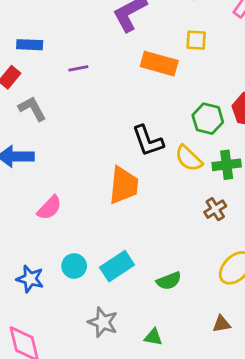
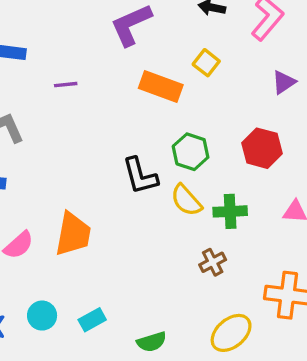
yellow square: (196, 40) -> (206, 63), turned 30
green hexagon: (208, 119) -> (191, 152), moved
orange trapezoid: (124, 185) -> (73, 234), moved
cyan rectangle: (117, 266) -> (92, 320), size x0.7

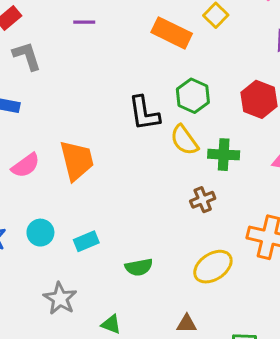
orange trapezoid: (73, 234) -> (77, 160), turned -30

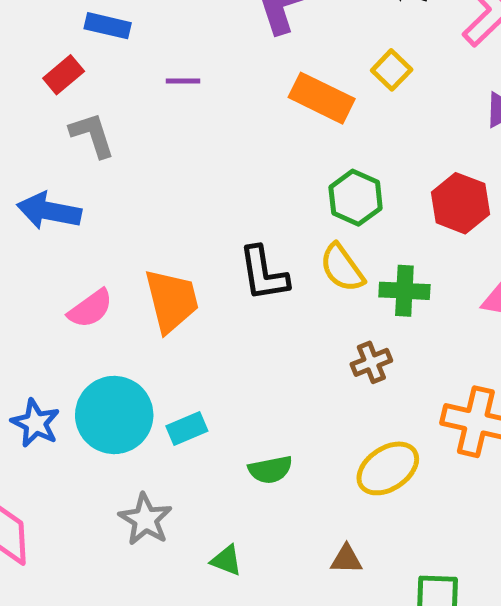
black L-shape: (144, 113) -> (263, 274), moved
cyan circle: (40, 233) -> (114, 415), size x1.8

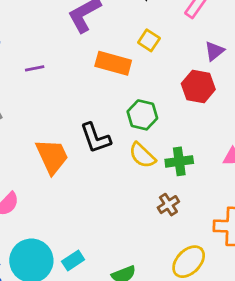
red hexagon: (460, 203) -> (198, 87), moved
black L-shape: (263, 274) -> (95, 138), moved
orange trapezoid: (172, 301) -> (52, 156), moved

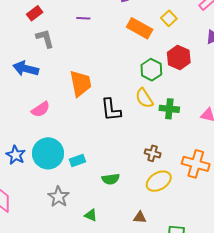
red hexagon: (198, 87) -> (179, 58), moved
black L-shape: (95, 138) -> (111, 110), moved
brown cross: (168, 205) -> (153, 153), moved, turned 35

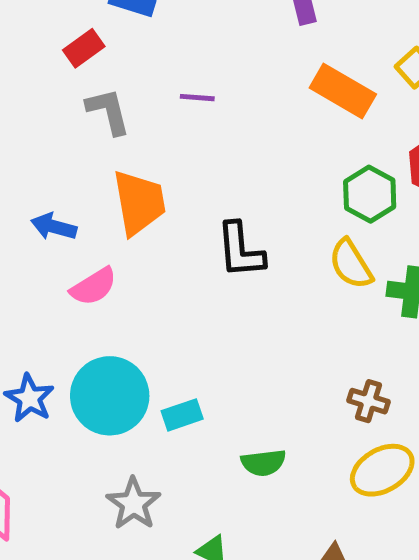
purple line: (83, 18) -> (197, 98), moved
blue arrow: (26, 69) -> (54, 227), moved, size x0.7
orange trapezoid: (80, 83) -> (139, 202), moved
black L-shape: (111, 110) -> (240, 250), moved

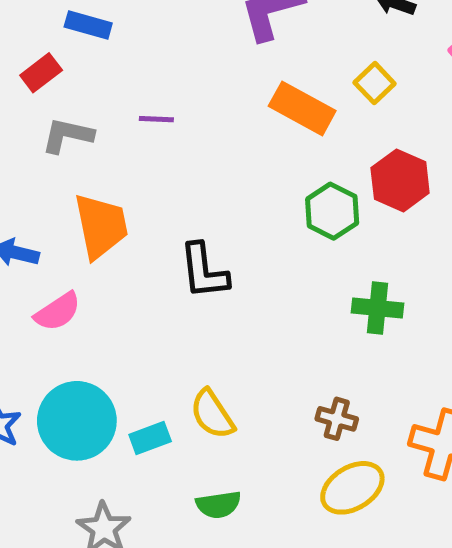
gray L-shape: (108, 111) -> (67, 135), turned -62
yellow semicircle: (351, 264) -> (212, 414), moved
green semicircle: (263, 463) -> (218, 505), moved

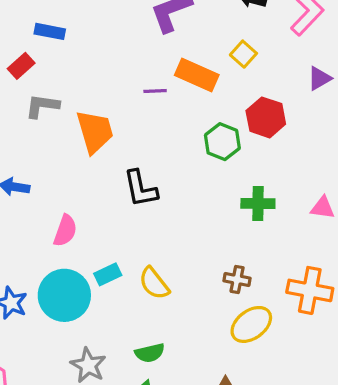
purple line: (156, 119) -> (155, 91), moved
orange trapezoid: (101, 226) -> (95, 132), moved
pink semicircle: (58, 312) -> (65, 231), moved, turned -32
cyan rectangle: (150, 438) -> (108, 274), moved
green semicircle: (218, 505) -> (150, 353), moved

